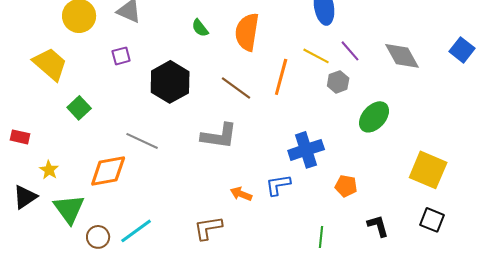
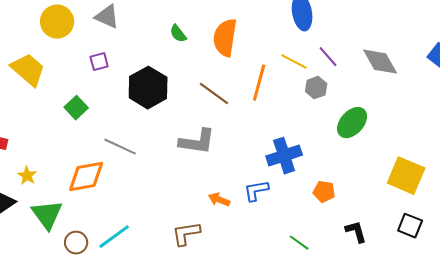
green square: (79, 108) -> (76, 108), moved
green line: (321, 237) -> (299, 243), turned -60

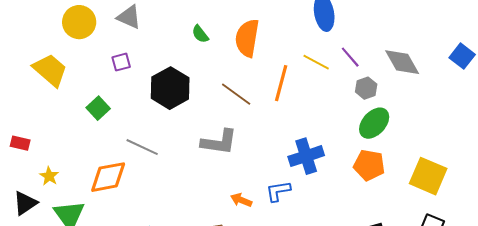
gray hexagon: (316, 88) -> (366, 88), moved
orange pentagon: (324, 192) -> (369, 165), moved, size x1.4

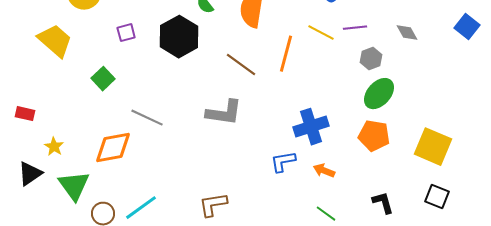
purple line: (350, 57) -> (355, 28), turned -55
gray diamond: (402, 62) -> (407, 33), size x0.6
black hexagon: (170, 88) -> (179, 37), moved
orange arrow: (241, 200) -> (324, 171), moved

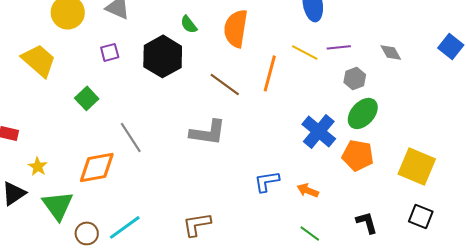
gray line: (147, 118) -> (131, 137), turned 32
blue cross: (311, 127) -> (319, 131), moved, turned -32

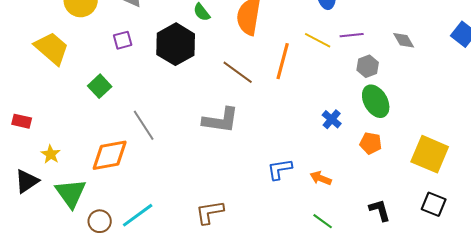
green ellipse: (363, 113) -> (376, 101), turned -72
blue cross: (319, 131) -> (332, 119), size x0.6
orange pentagon: (358, 155) -> (371, 143), size x0.7

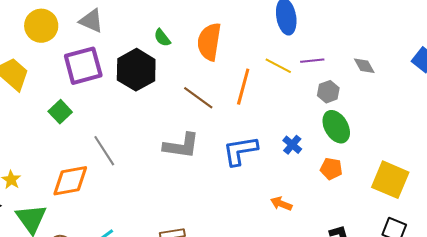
purple square: (123, 40) -> (83, 66), size x2.0
blue L-shape: (280, 169) -> (240, 151), moved, size x1.4

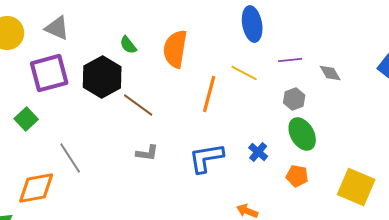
purple line: (312, 61) -> (290, 60), moved
brown line: (198, 98) -> (138, 105), moved
gray L-shape: (181, 146) -> (147, 153), size x0.6

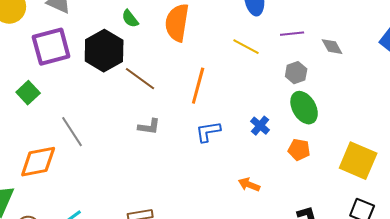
orange line: (209, 94) -> (198, 86), moved
blue L-shape: (206, 158) -> (208, 132), size x0.7

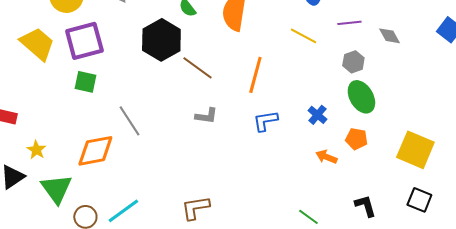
purple square: (51, 47) -> (84, 41), moved
green square: (28, 93) -> (85, 82), turned -35
orange arrow: (249, 185) -> (326, 157), moved

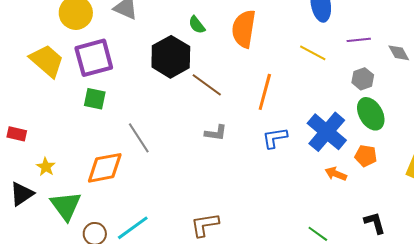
blue cross: (317, 115) -> (327, 132), size x2.0

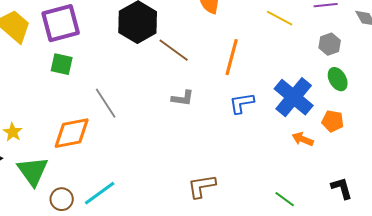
green ellipse: (371, 114) -> (338, 79), size x0.7
brown L-shape: (205, 225) -> (202, 186), moved

